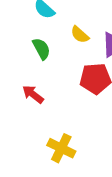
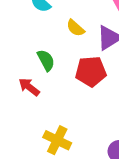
green semicircle: (41, 49) -> (46, 60), moved

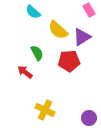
yellow semicircle: (75, 28) -> (58, 30), size x1.5

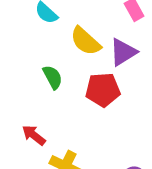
red arrow: (25, 72) -> (34, 135), moved

